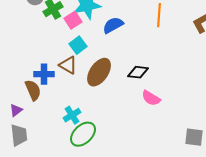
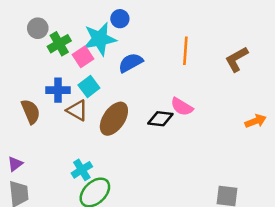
blue cross: (44, 74) -> (58, 90), moved
brown semicircle: (33, 90) -> (31, 112), moved
pink semicircle: (151, 98) -> (182, 107), moved

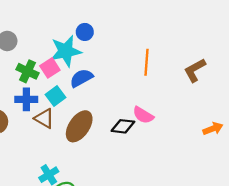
green cross: (59, 44) -> (27, 71), moved, turned -35
blue semicircle: (131, 63) -> (81, 78), moved

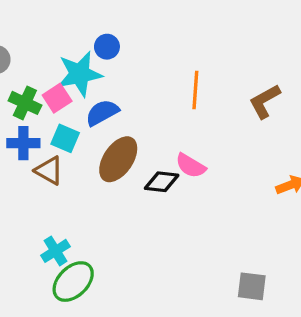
cyan square: (56, 96) -> (65, 138), turned -30
brown ellipse: (79, 126) -> (118, 159), moved

